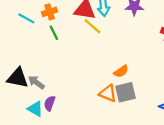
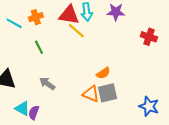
green line: (54, 33) -> (39, 47), moved
gray arrow: (36, 82) -> (47, 84), moved
purple semicircle: (50, 103) -> (34, 113), moved

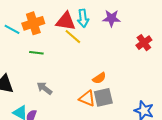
orange cross: (36, 17) -> (33, 23), size x1.5
red cross: (149, 37) -> (144, 43), turned 35
green line: (39, 47) -> (36, 53), turned -56

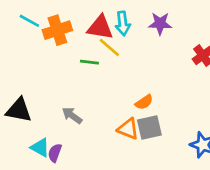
cyan line: (12, 29) -> (29, 21), moved
green line: (36, 53) -> (89, 62), moved

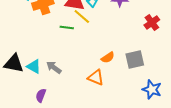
gray square: (149, 128) -> (135, 59), moved
cyan triangle: (40, 148) -> (34, 66), moved

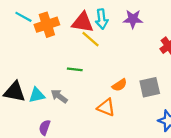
green line: (67, 27) -> (75, 69), moved
cyan triangle: (34, 66) -> (37, 95), turned -42

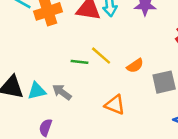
yellow line: (90, 39) -> (101, 56), moved
orange semicircle: (120, 85) -> (135, 66), moved

